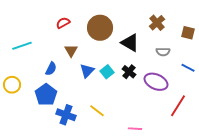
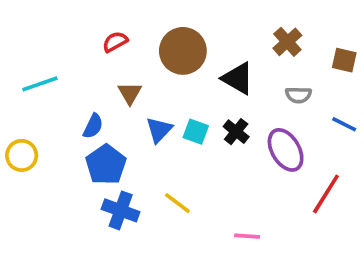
cyan square: (107, 72) -> (196, 132), turned -32
purple ellipse: (156, 82) -> (286, 150), turned 35
blue pentagon: (46, 95) -> (106, 165), moved

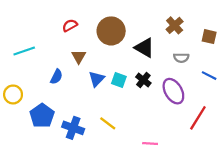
blue pentagon: (106, 165) -> (42, 116), moved

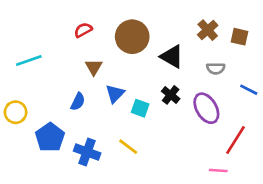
brown square: (209, 37) -> (240, 37), moved
blue semicircle: (56, 77) -> (78, 102), moved
cyan square: (119, 80) -> (140, 108), moved
pink line: (150, 143) -> (218, 171), moved

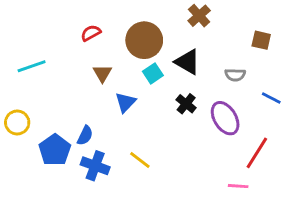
brown cross: (208, 30) -> (199, 16), moved
blue semicircle: (78, 102) -> (85, 136), moved
cyan square: (140, 108) -> (153, 73), moved, turned 36

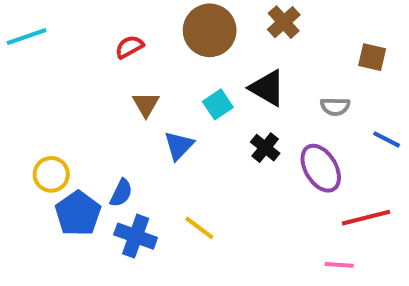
brown circle: (144, 40) -> (210, 30), moved
cyan line: (32, 66) -> (27, 37), moved
yellow circle: (17, 123) -> (51, 174), moved
red line: (257, 153) -> (366, 218), turned 44

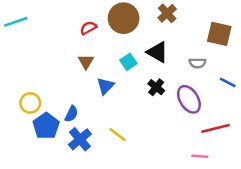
red semicircle: (129, 47) -> (88, 28), moved
brown square: (372, 57) -> (219, 34), size x1.5
blue cross: (136, 236) -> (80, 139), turned 30

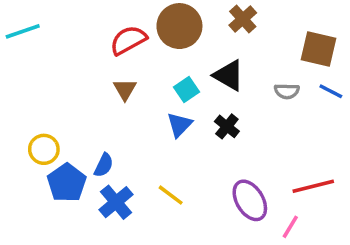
red semicircle: (88, 28) -> (128, 40), size x1.5
blue line: (228, 82) -> (331, 91), moved
blue triangle: (105, 86) -> (179, 125), moved
purple ellipse: (189, 99) -> (250, 200), moved
pink line: (200, 156) -> (290, 227), turned -63

